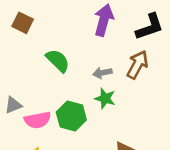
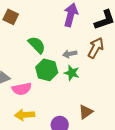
green hexagon: (71, 116) -> (47, 70), moved

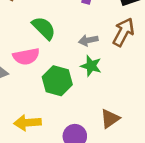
green hexagon: (47, 70) -> (57, 81), moved
pink semicircle: (22, 89) -> (26, 56), moved

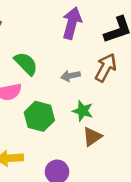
green star: (91, 66) -> (83, 111), moved
brown triangle: (110, 119) -> (92, 137), moved

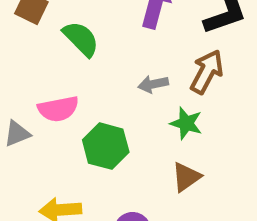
green semicircle: (26, 64) -> (81, 39), moved
green star: (83, 111) -> (186, 123), moved

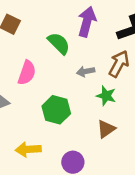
green semicircle: (81, 39) -> (59, 43), moved
pink semicircle: (58, 109) -> (27, 73), moved, turned -60

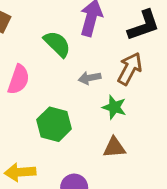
brown triangle: (106, 129) -> (114, 147), turned 30

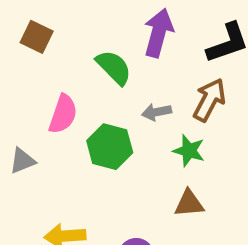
green hexagon: (54, 124) -> (110, 147), moved

